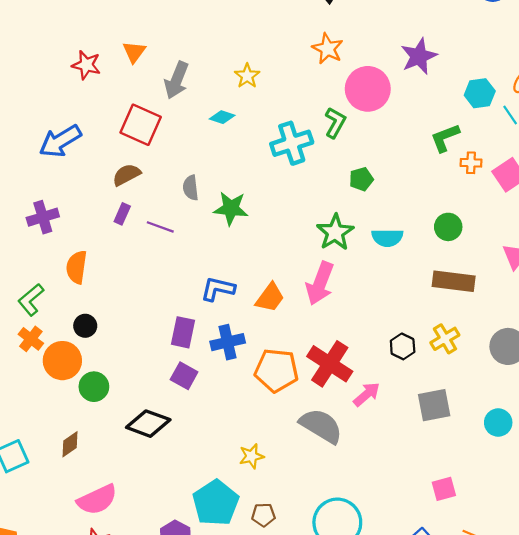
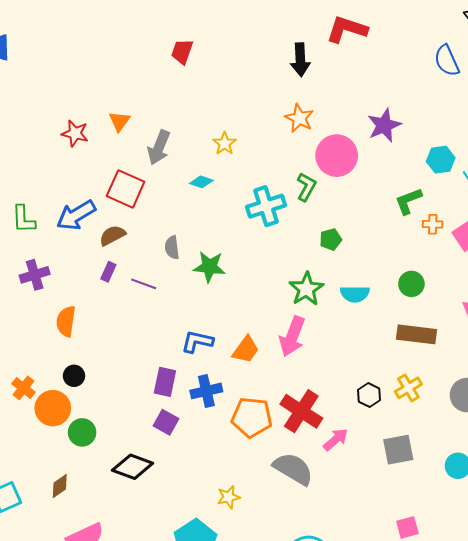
blue arrow: (60, 141) -> (76, 215), moved
green L-shape: (31, 300) -> (23, 219), moved, turned -52

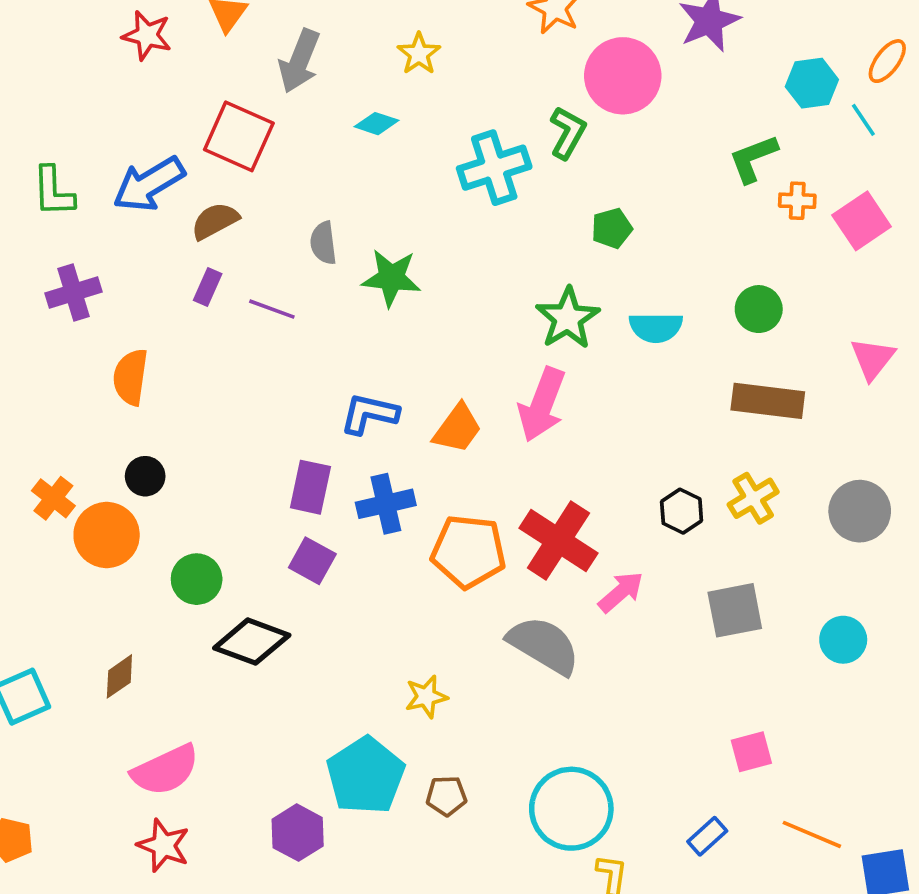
green circle: (82, 432) -> (197, 579), moved

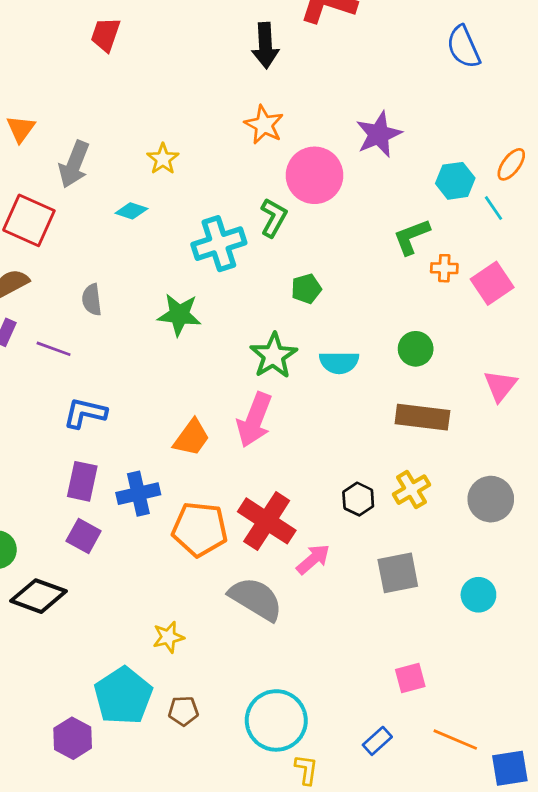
green star: (391, 278) -> (179, 315), moved
blue L-shape: (369, 414) -> (85, 413), moved

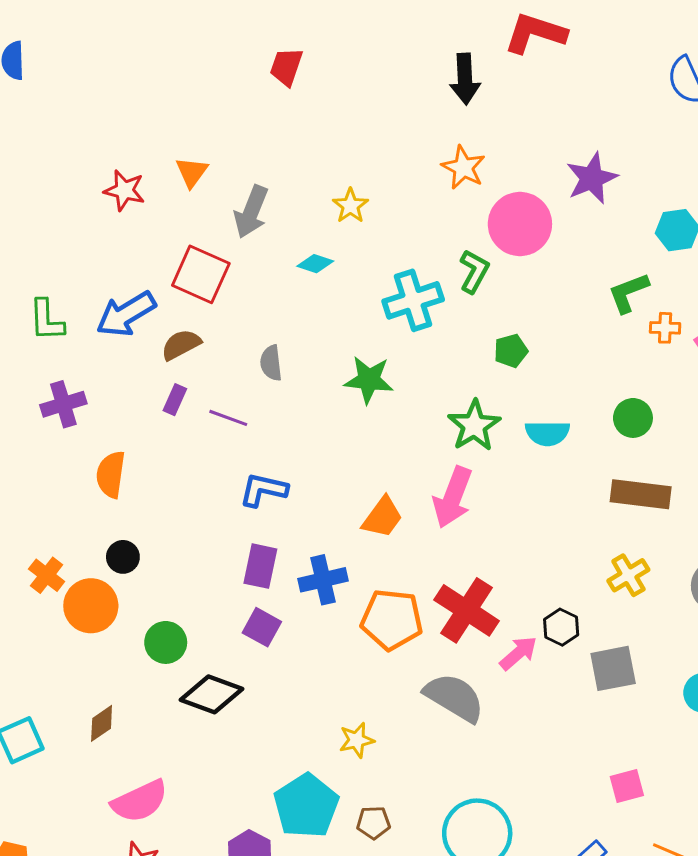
black hexagon: (358, 499) -> (561, 627), moved

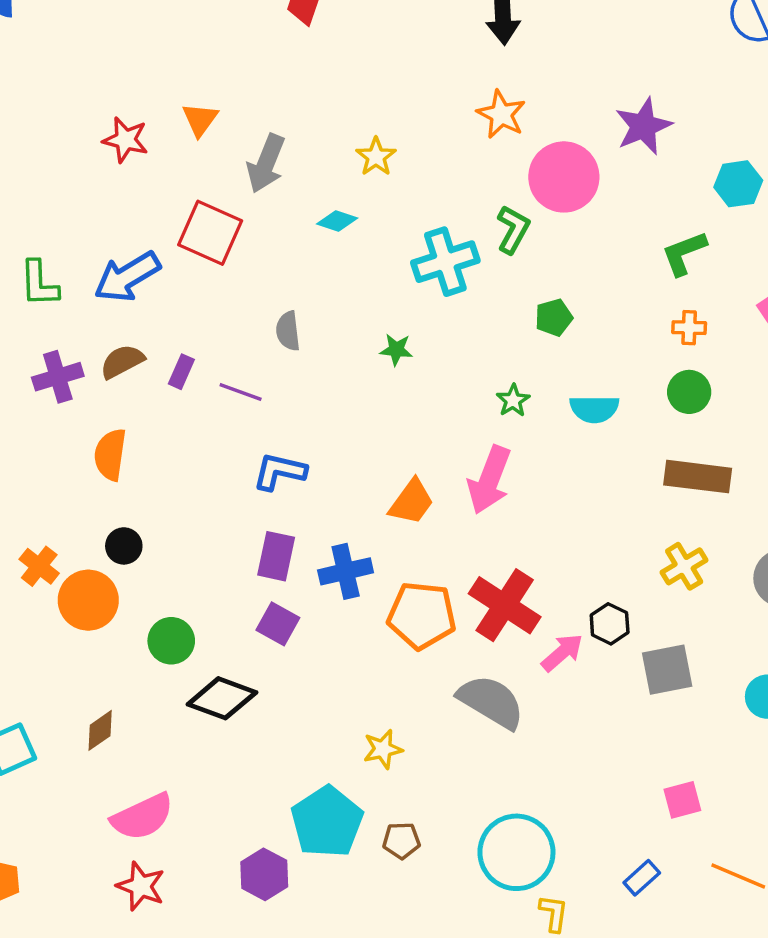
orange cross: (665, 328) -> (689, 328), moved
brown semicircle: (181, 345) -> (122, 361), moved
green star: (369, 380) -> (396, 350), size x0.6
green star: (474, 426) -> (513, 400), size x0.6

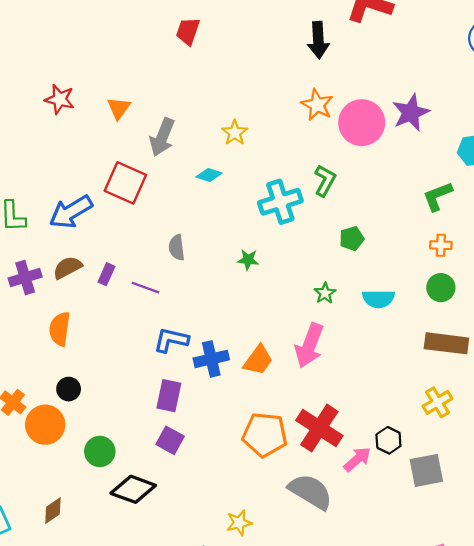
red star: (125, 140) -> (60, 99), moved
pink circle: (564, 177) -> (362, 123), moved
blue cross: (346, 571) -> (211, 359), moved

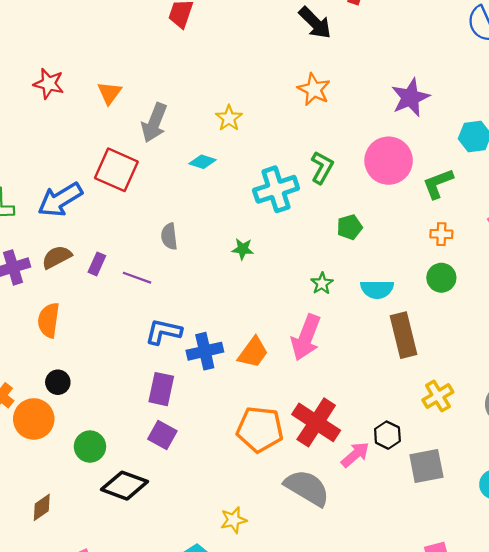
black arrow: (318, 40) -> (315, 23), turned -42
pink circle: (362, 123) -> (389, 161), moved
brown rectangle: (446, 343) -> (403, 335), moved, turned 69

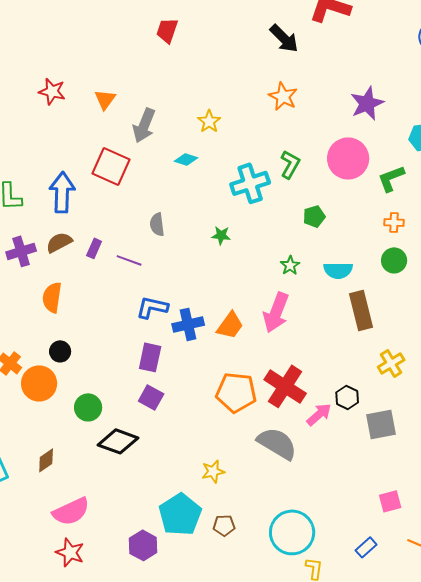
blue arrow: (60, 200) -> (62, 192), turned 123

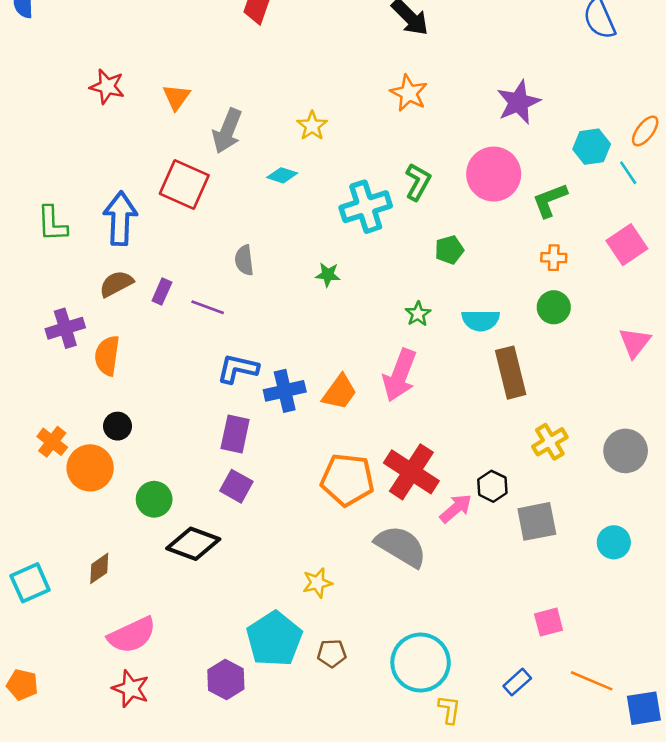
purple cross: (21, 251) -> (65, 328), moved

